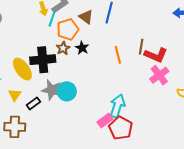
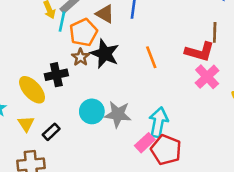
brown line: (141, 47) -> (215, 32), moved
black star: (82, 48) -> (105, 54), size x1.6
black cross: (43, 60) -> (56, 75), size x0.7
gray star: (52, 90) -> (118, 114), moved

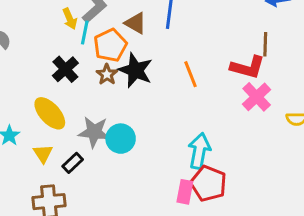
black cross: (56, 75) -> (65, 69), moved, turned -30
gray star: (118, 114) -> (94, 132), moved
pink rectangle: (145, 143) -> (185, 192), moved, turned -36

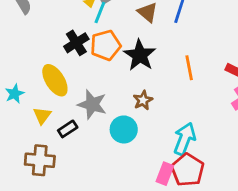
orange pentagon: (110, 45) -> (106, 45), moved
brown star: (107, 74) -> (143, 100), moved
cyan circle: (121, 139) -> (124, 129), moved

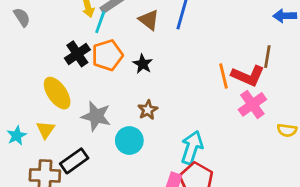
black star: (140, 55) -> (143, 64), size x0.6
orange line: (189, 68) -> (224, 76), moved
cyan star: (15, 94) -> (17, 136), moved
black rectangle: (68, 129) -> (74, 161), moved, size x1.4

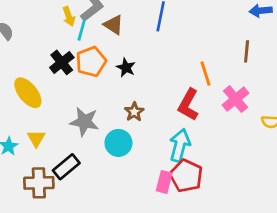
brown triangle: (149, 20) -> (114, 25), moved
red L-shape: (248, 76) -> (188, 105), moved, turned 100
yellow ellipse: (57, 93) -> (28, 93), moved

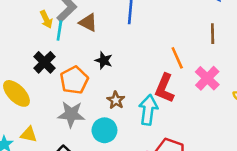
orange pentagon: (91, 62) -> (74, 80), moved
yellow triangle: (36, 138) -> (29, 134), turned -42
cyan arrow: (180, 145) -> (148, 110), moved

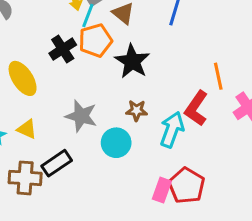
black star: (104, 60) -> (132, 61), size x1.6
orange pentagon: (74, 80) -> (95, 40), moved
brown star: (116, 100) -> (137, 110), turned 30

